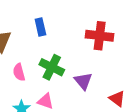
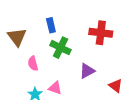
green cross: (52, 67) -> (60, 48), moved
purple triangle: (83, 81) -> (87, 71), turned 42

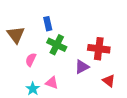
red cross: (101, 33) -> (99, 49), moved
pink semicircle: (33, 63) -> (31, 60), turned 40

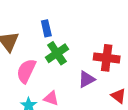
green cross: (57, 45) -> (57, 53), turned 30
pink semicircle: (31, 60) -> (26, 71), size x1.5

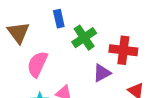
green cross: (57, 53) -> (84, 38), moved

